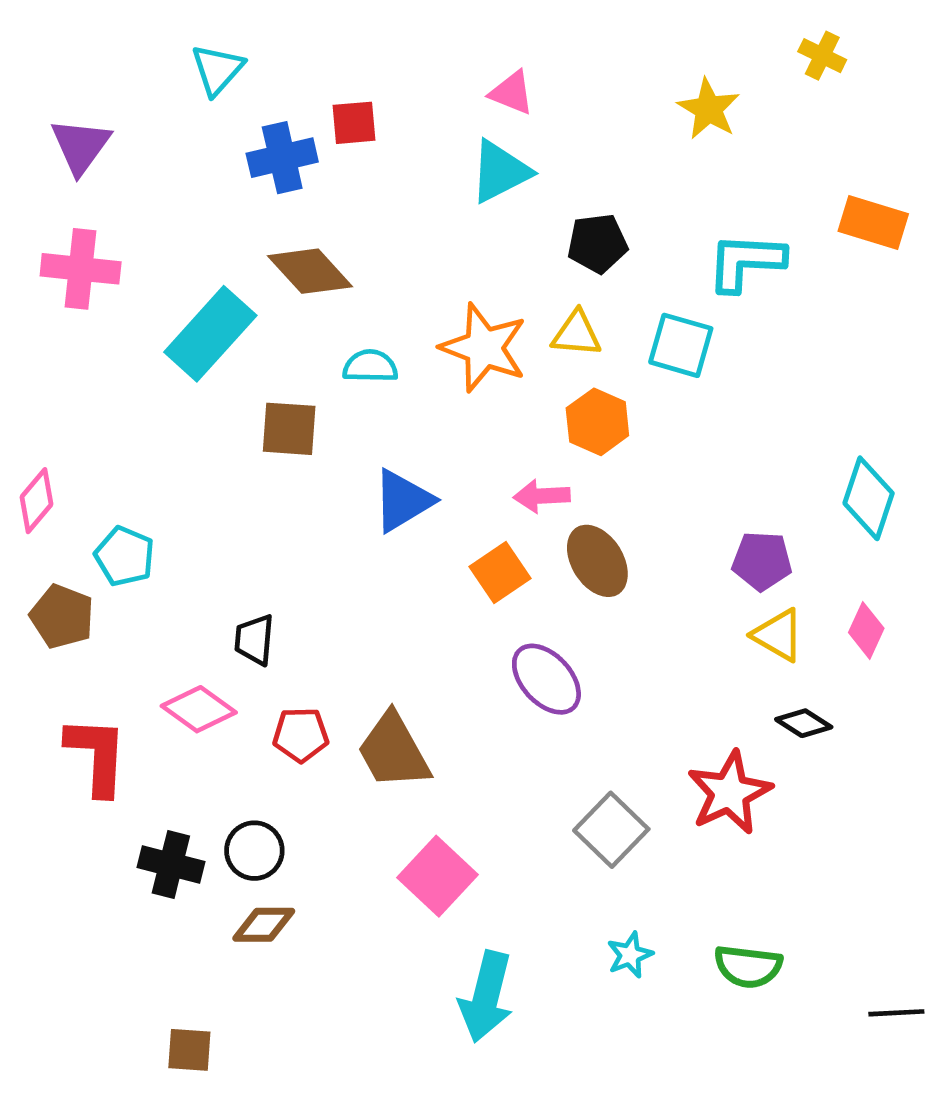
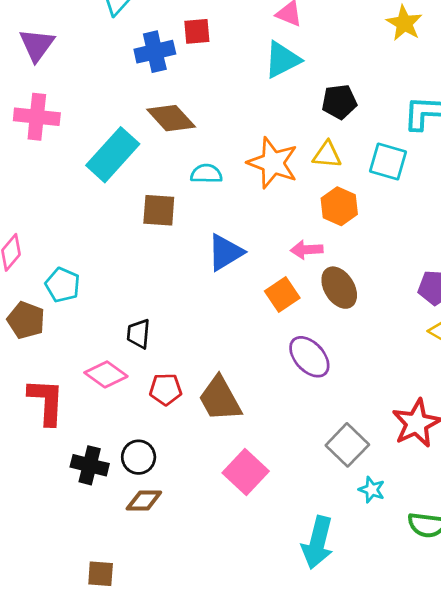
cyan star: (630, 955) -> (372, 490), moved, turned -30
cyan arrow: (486, 997) -> (318, 543), moved

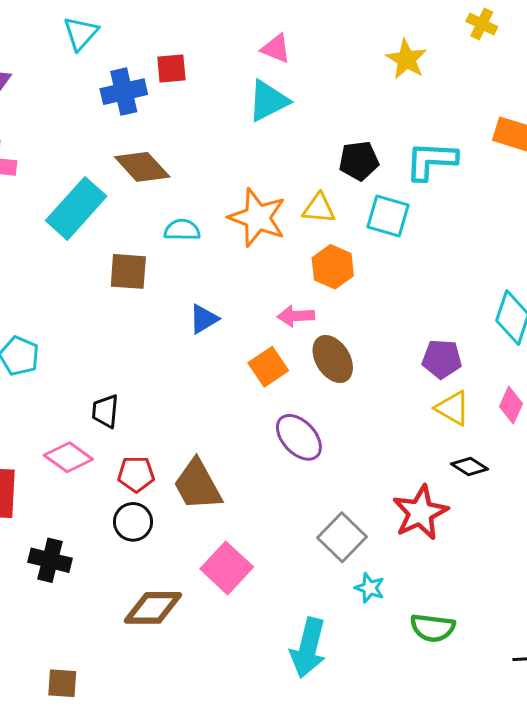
black pentagon: (339, 102) -> (359, 161), moved
blue triangle: (225, 252) -> (204, 319), size x0.7
black circle: (139, 457) -> (133, 522), moved
brown diamond: (144, 501) -> (153, 608), moved, size x1.4

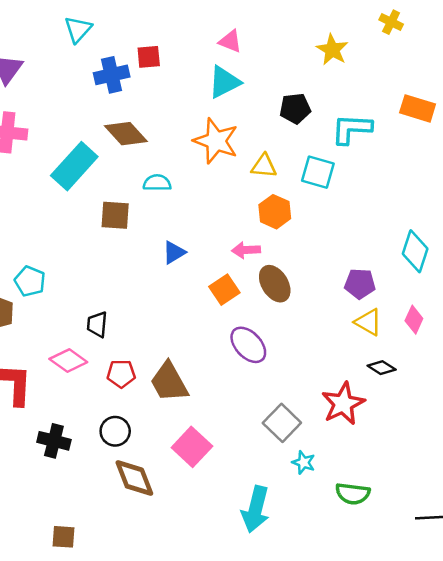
black pentagon: (359, 161) -> (295, 108), moved
orange star: (257, 218) -> (216, 141), moved
black circle: (133, 522) -> (115, 431), moved
brown diamond: (153, 608) -> (134, 478), turned 69

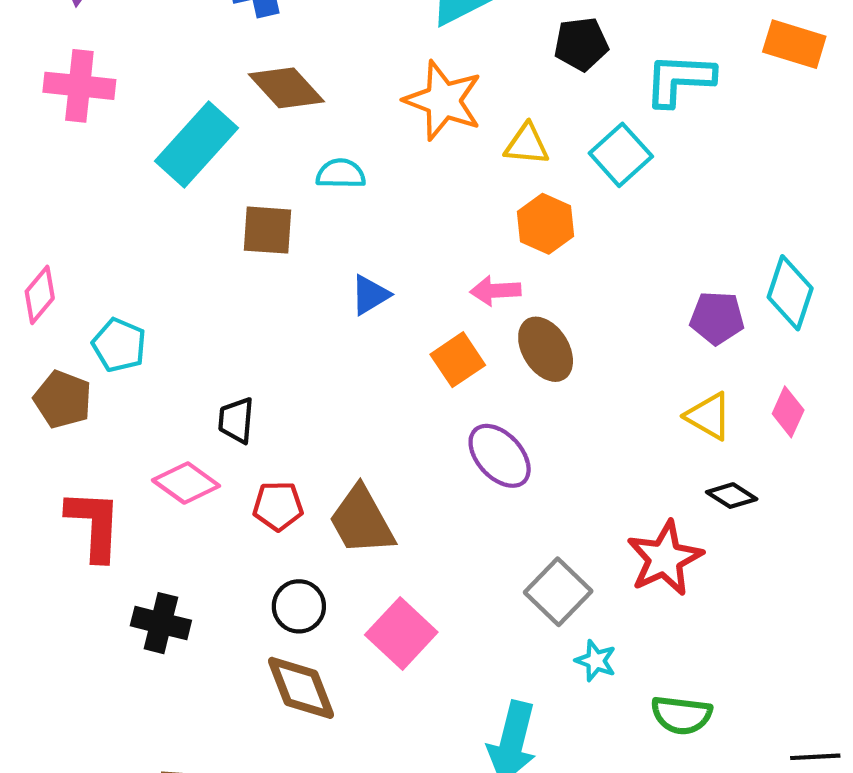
cyan square: (318, 172) -> (621, 155), turned 32
purple pentagon: (360, 284) -> (717, 318), moved
black circle: (115, 431) -> (299, 606), moved

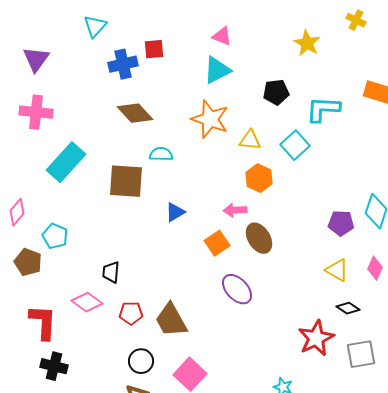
cyan rectangle: (196, 144) -> (66, 162), moved
brown square: (268, 230) -> (126, 181), size x1.4
gray square: (558, 592) -> (361, 354), moved, turned 36
black cross: (161, 623) -> (54, 366), moved

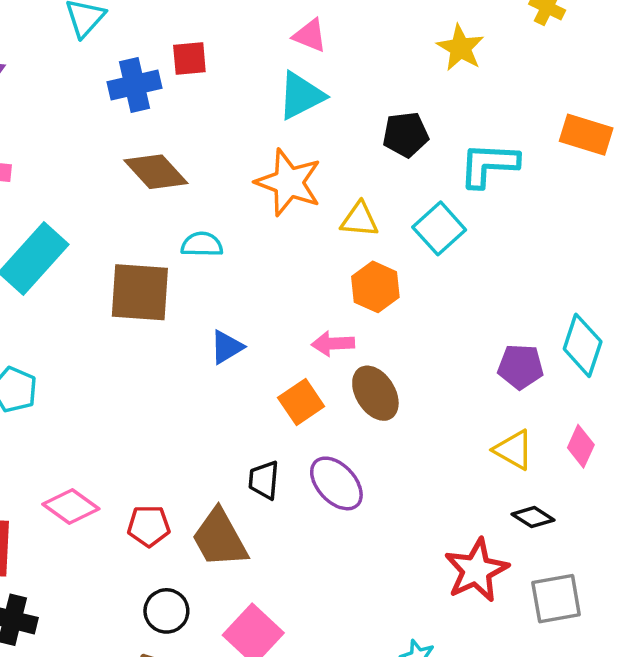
black trapezoid: (111, 272) -> (264, 480), moved

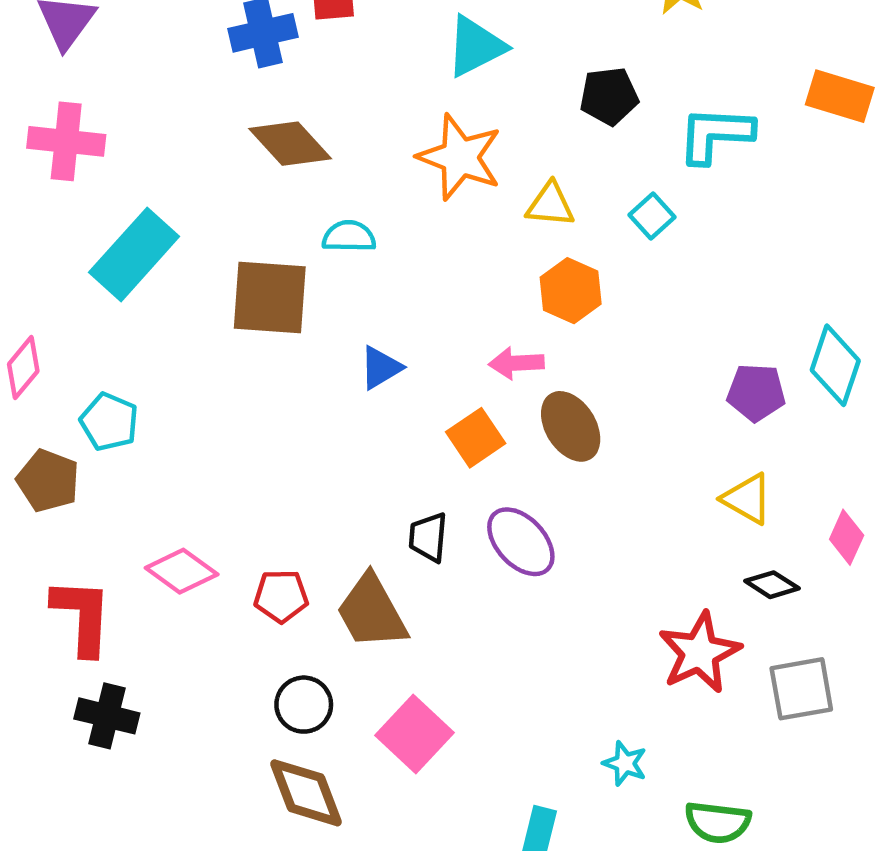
cyan square: (439, 228) -> (652, 216), size x0.7
pink diamond: (581, 446) -> (847, 537), moved

